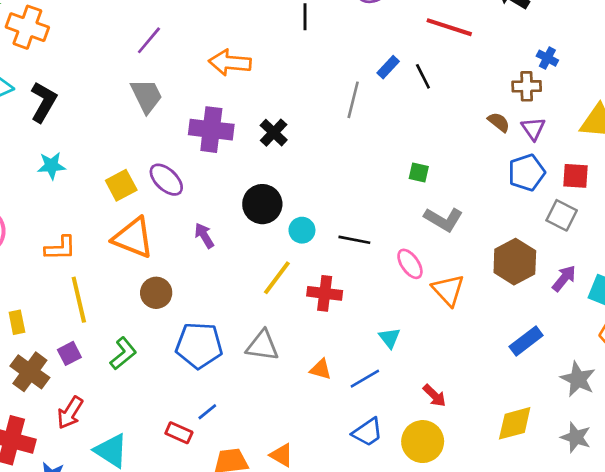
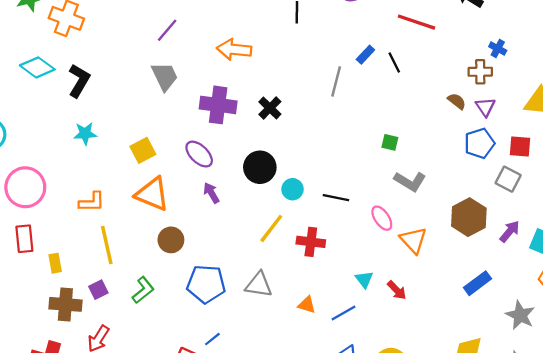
purple ellipse: (166, 180) -> (199, 154), moved
brown cross: (30, 372) -> (65, 304), turned -32
red arrow: (434, 396) -> (397, 290), moved

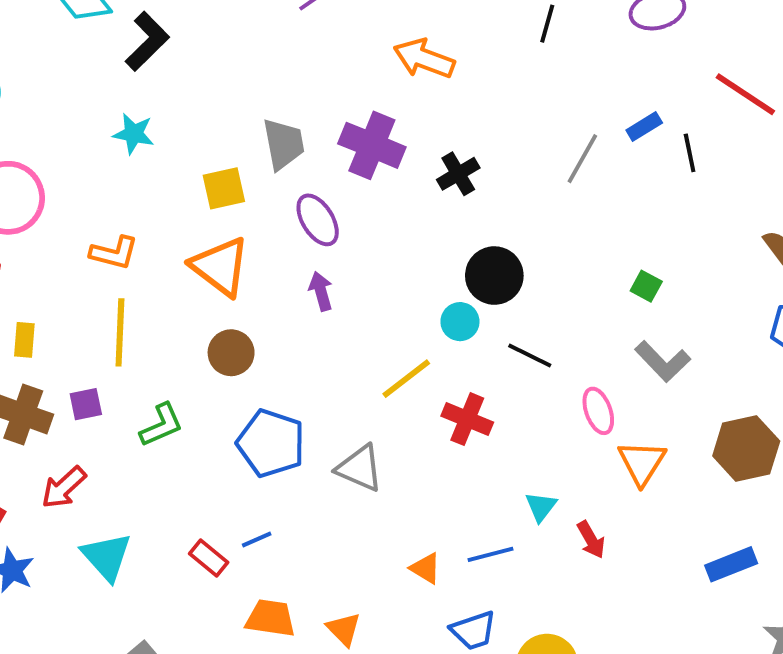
gray trapezoid: (165, 76) -> (284, 144), moved
black circle: (260, 167) -> (494, 276), moved
orange triangle: (307, 305) -> (426, 568), moved

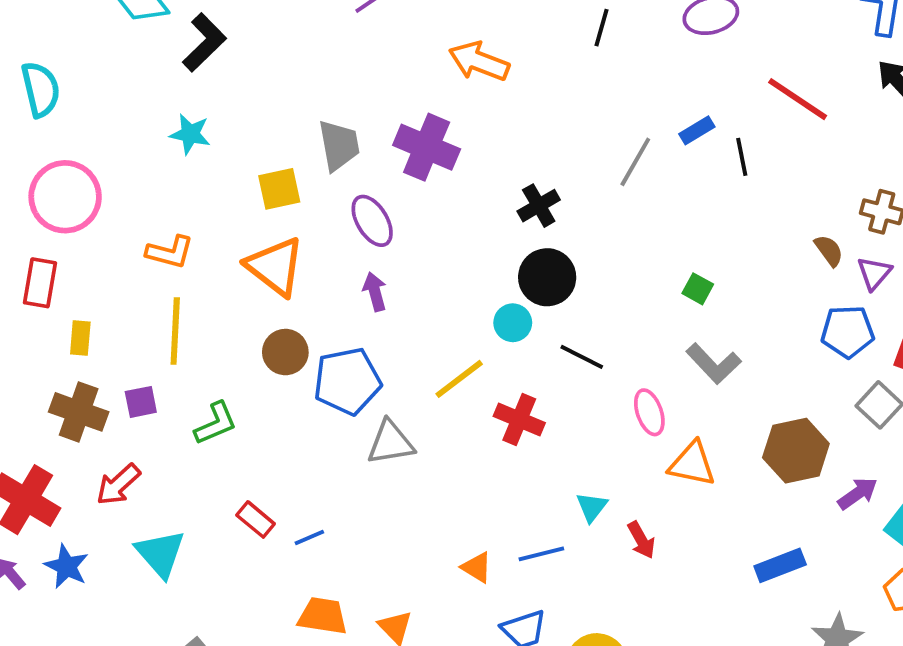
black cross: (458, 174) -> (539, 206), moved
blue pentagon: (271, 443) -> (347, 381), moved, turned -30
orange triangle: (642, 463) -> (692, 464), turned -51
gray triangle: (360, 468) -> (391, 443), moved, turned -33
red rectangle: (209, 558) -> (256, 519), moved

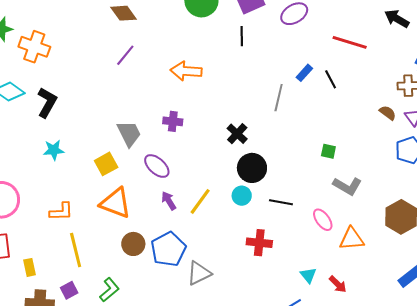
purple cross: (427, 147) -> (173, 121), size x0.6
yellow line: (459, 379) -> (200, 201), moved

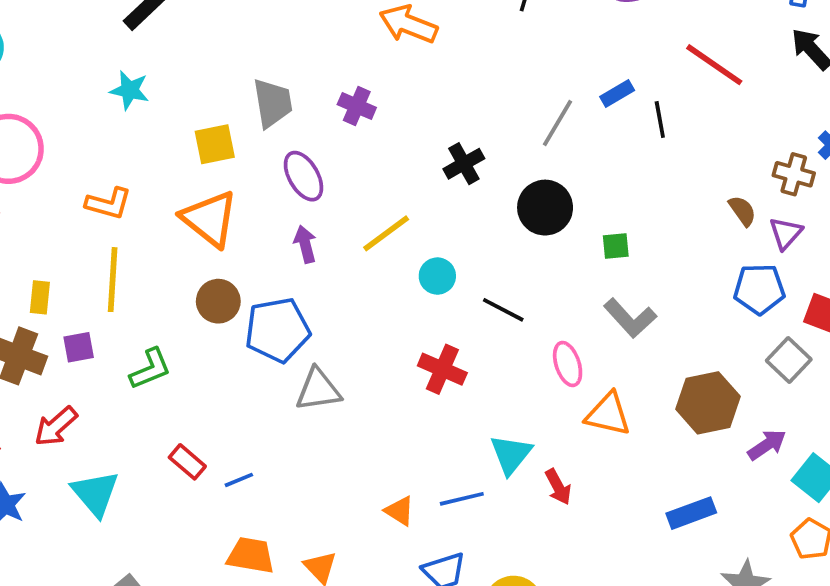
green square: (328, 151) -> (616, 246), turned -35
black circle: (252, 168) -> (545, 208), moved
yellow line: (200, 201) -> (386, 233), moved
yellow rectangle: (30, 267) -> (40, 297), moved
cyan triangle: (308, 275) -> (511, 454), size x1.4

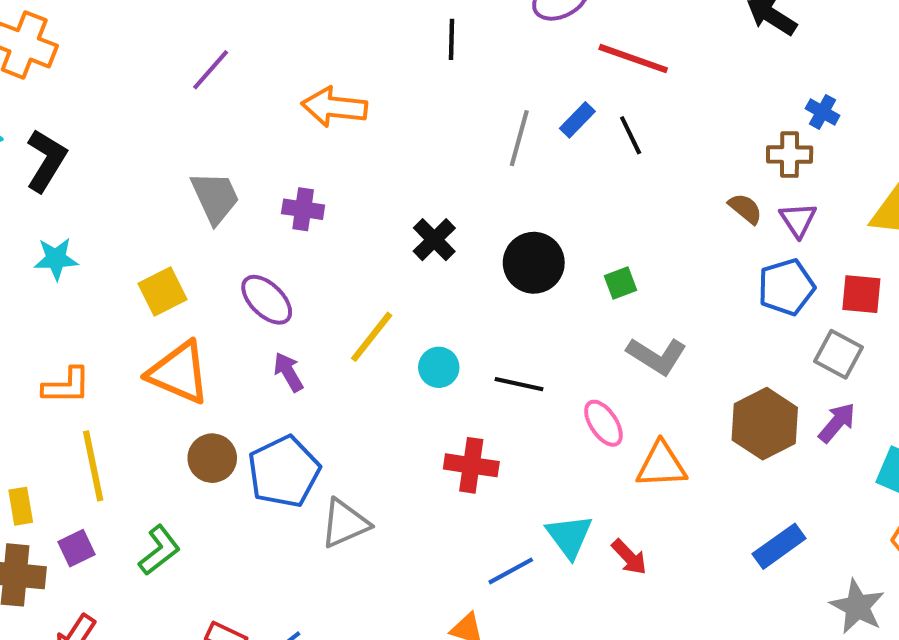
red line: (714, 65) -> (633, 59), moved
gray trapezoid: (273, 103) -> (215, 197), moved
gray line: (557, 123) -> (519, 138), moved
purple arrow: (767, 445) -> (837, 423), moved
blue line: (462, 499) -> (511, 571), moved

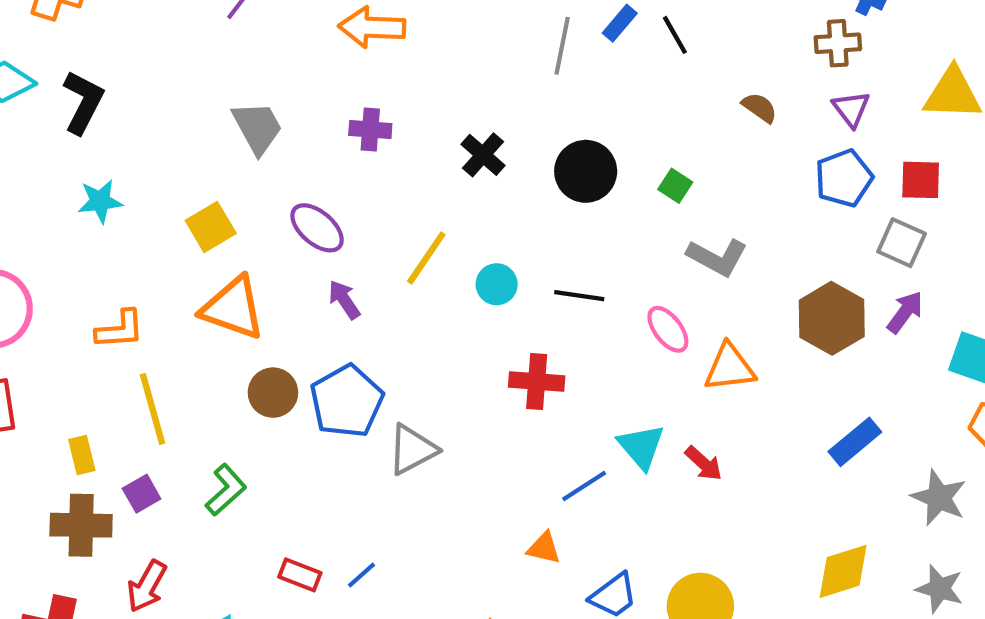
purple cross: (303, 209) -> (370, 130), moved
brown semicircle: (745, 209) -> (760, 108), moved
green square: (620, 283) -> (675, 186), turned -32

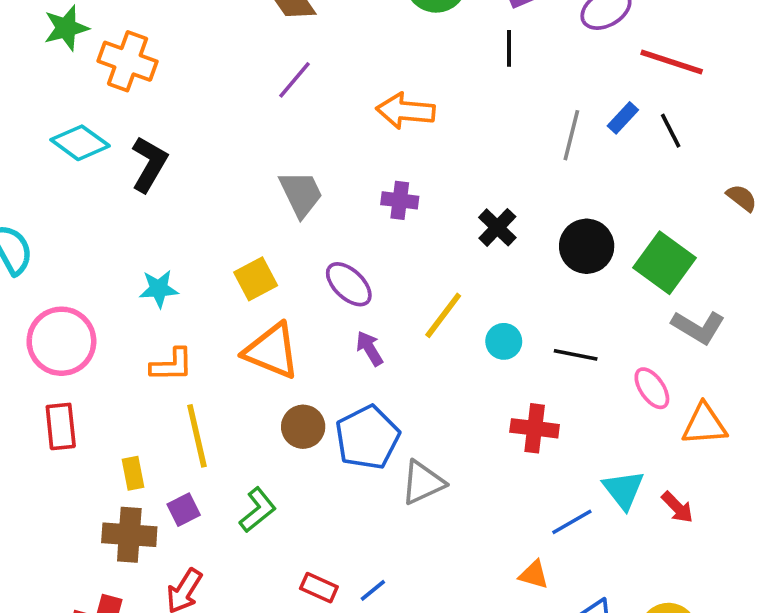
green square: (675, 186) -> (664, 263), size x2.0
cyan star: (100, 201) -> (159, 289), moved

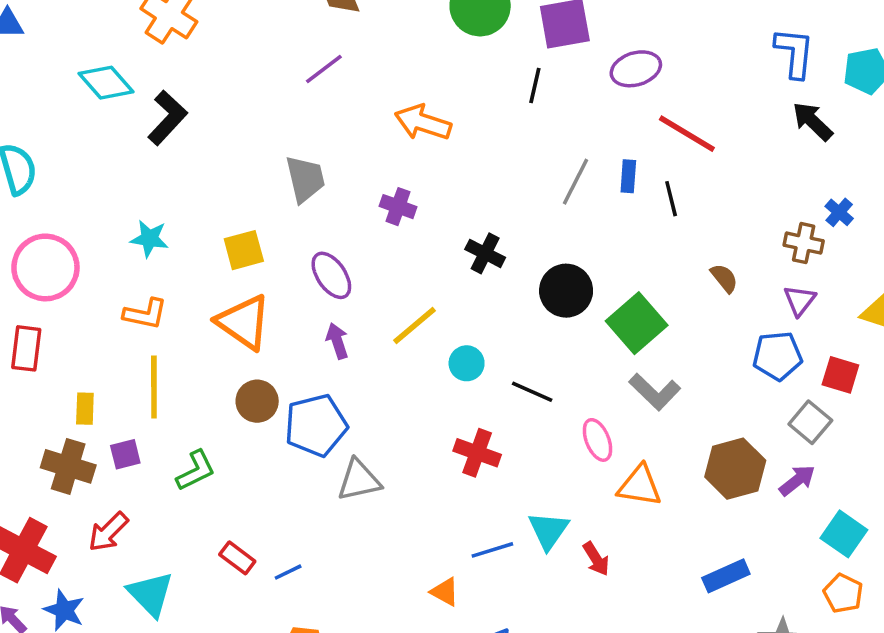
blue rectangle: (623, 118) -> (628, 176), turned -52
black cross: (497, 227) -> (485, 253), turned -30

